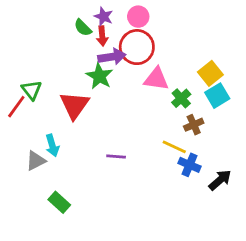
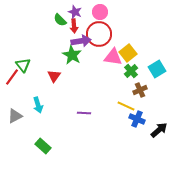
yellow square: (210, 73) -> (128, 53), moved
red triangle: (74, 105) -> (54, 76), size x0.6
gray triangle: (36, 161) -> (15, 116), moved

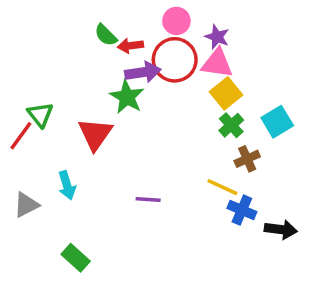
purple star: (75, 12) -> (217, 37), moved
red arrow: (74, 26) -> (130, 46), turned 88
pink triangle: (113, 57) -> (217, 63), moved
red triangle: (54, 76) -> (95, 134), size x1.5
black arrow: (159, 130) -> (281, 230), turned 48

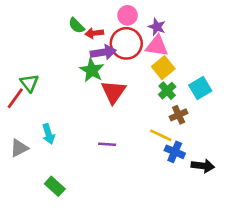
red triangle: (95, 134) -> (114, 92), moved

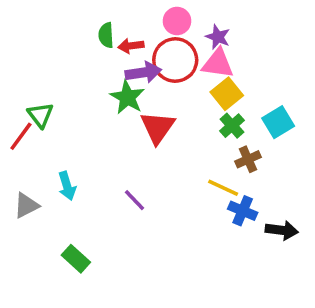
green semicircle: (76, 26) -> (106, 35), turned 42
purple line: (107, 144) -> (134, 200), moved, turned 42

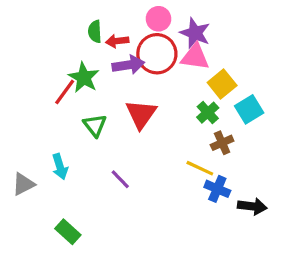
purple star: (218, 37) -> (195, 33), size x1.4
yellow square: (227, 94) -> (222, 84), moved
green star: (127, 97) -> (84, 78), moved
green triangle: (40, 115) -> (95, 125), moved
red line: (21, 136) -> (65, 92), moved

